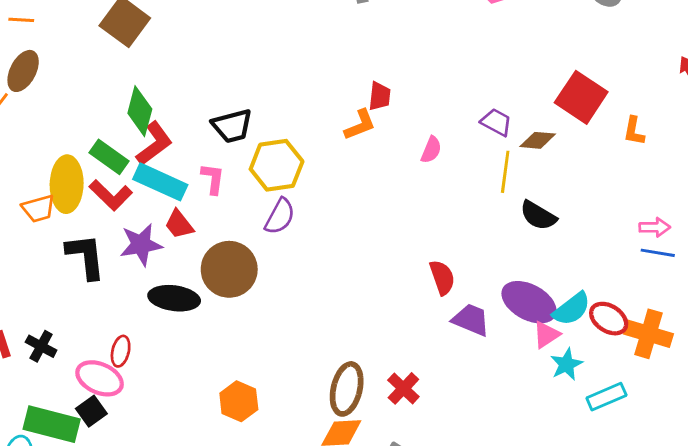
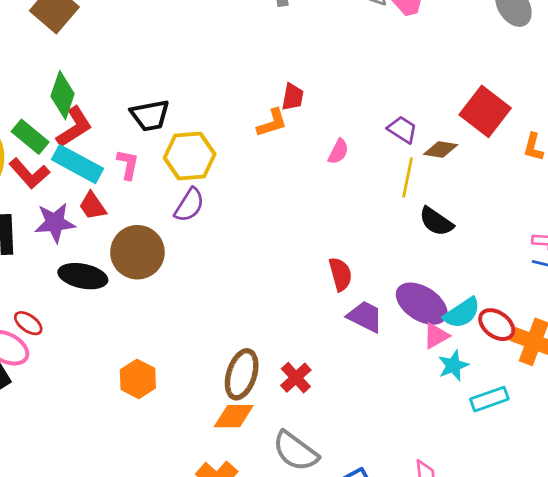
red ellipse: (121, 351) -> (28, 323), turned -72

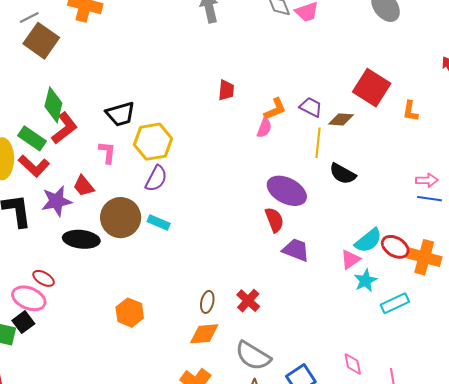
orange L-shape: (272, 123) -> (275, 109), moved
cyan rectangle: (77, 164) -> (159, 223), moved, size x0.6
purple ellipse: (422, 304) -> (287, 191), moved
brown ellipse: (242, 374) -> (207, 302), size x0.6

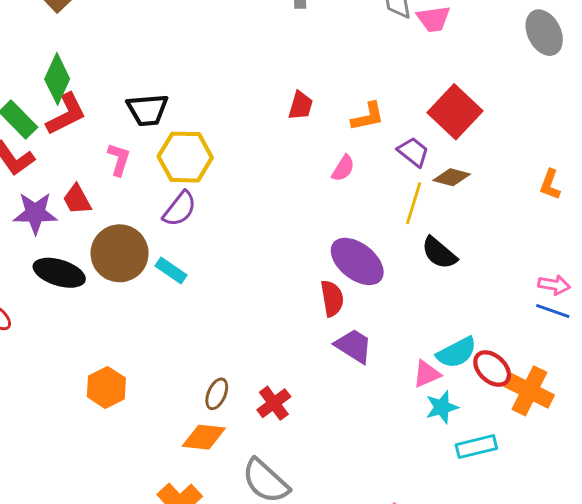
red square: (372, 88) -> (455, 112), moved
orange L-shape: (275, 109) -> (368, 117), moved

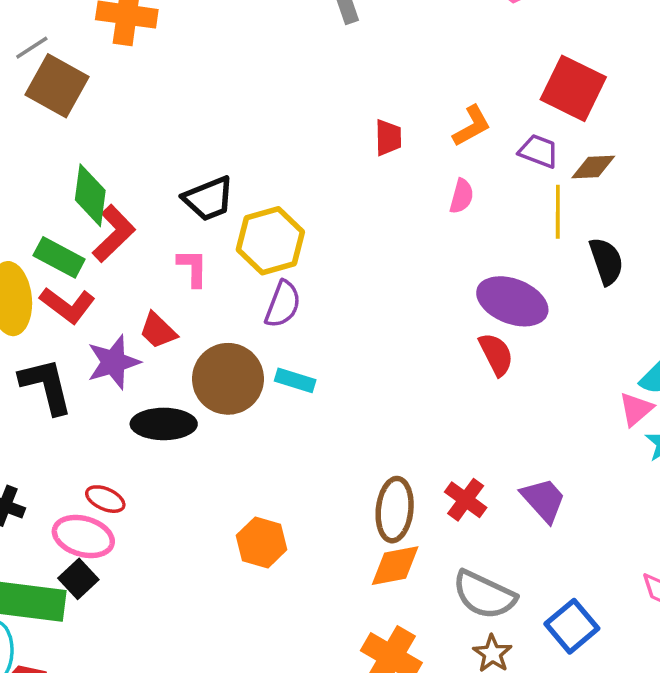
black semicircle: (439, 253) -> (606, 261), turned -132
purple trapezoid: (354, 346) -> (543, 500), moved, turned 33
brown ellipse: (217, 394) -> (395, 510), size x1.6

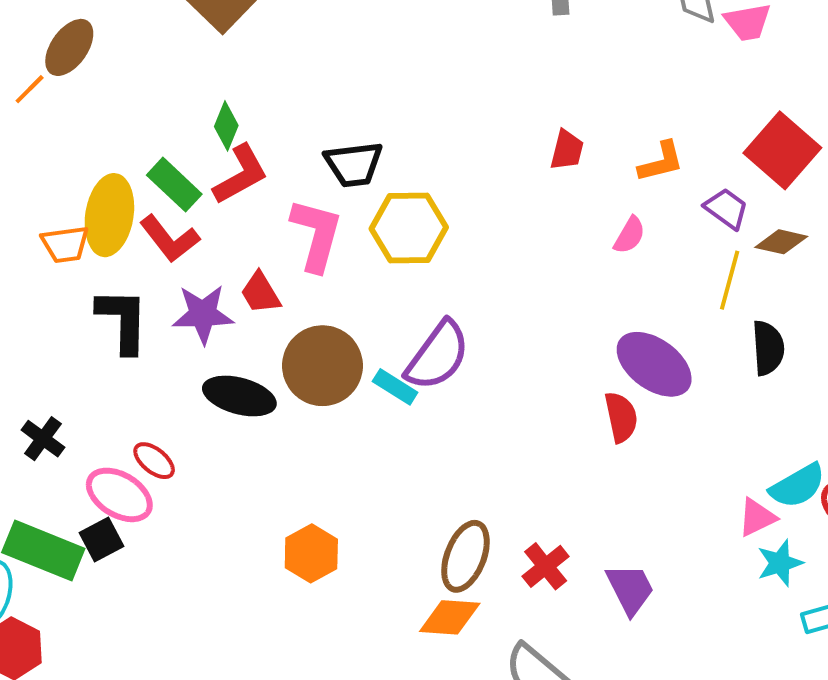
green diamond: (90, 195) -> (226, 126), size x0.7
pink L-shape: (193, 268) -> (316, 235), size x1.6
purple semicircle: (283, 304) -> (438, 356), moved, size x1.4

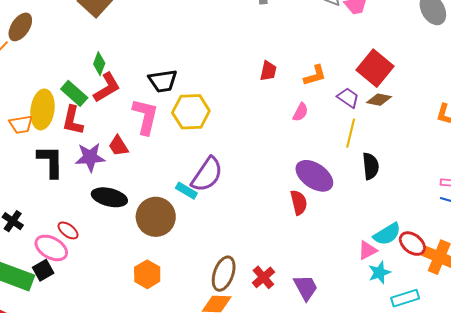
red L-shape: (170, 239) -> (73, 120), turned 52
brown diamond: (781, 242) -> (379, 100), moved
brown circle: (322, 366) -> (156, 217), moved

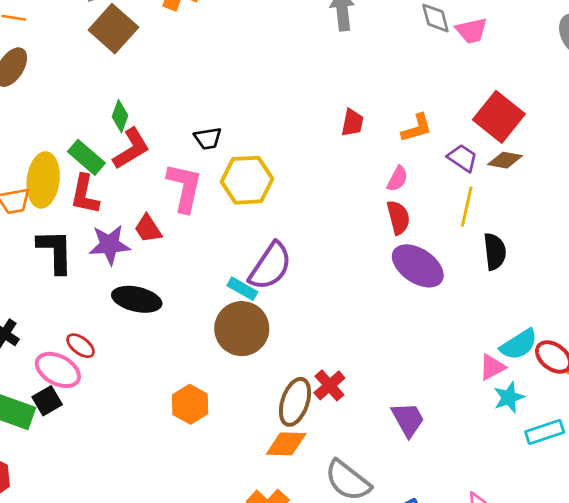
black trapezoid: (163, 81) -> (208, 138), size x0.7
red semicircle: (299, 202) -> (398, 217), moved
brown circle: (156, 217) -> (242, 329), moved
red cross: (263, 277) -> (329, 385), moved

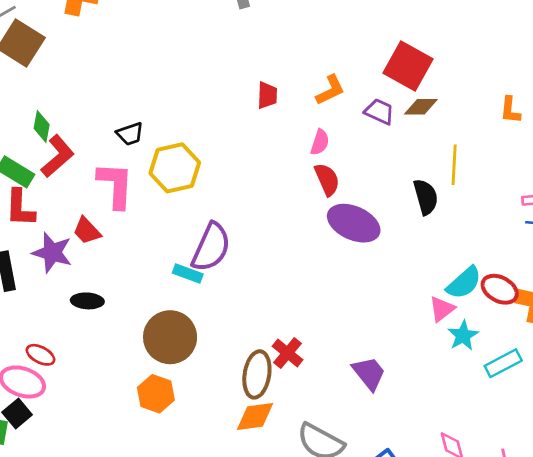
yellow line: (467, 207) -> (454, 165), moved
purple star: (110, 245) -> (52, 253), turned 30
black ellipse: (137, 299) -> (87, 301), size x0.7
brown circle: (242, 329) -> (170, 337), moved

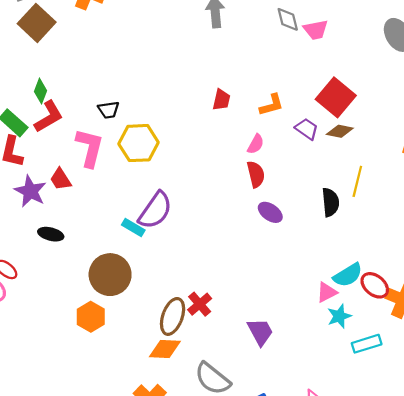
purple ellipse: (354, 223) -> (270, 212), size x0.6

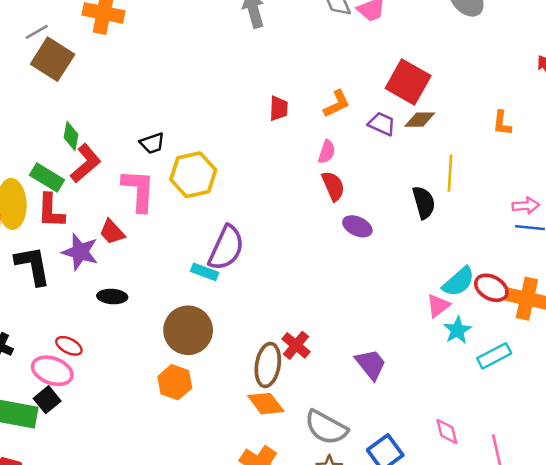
orange diamond: (165, 349) -> (266, 404), turned 60

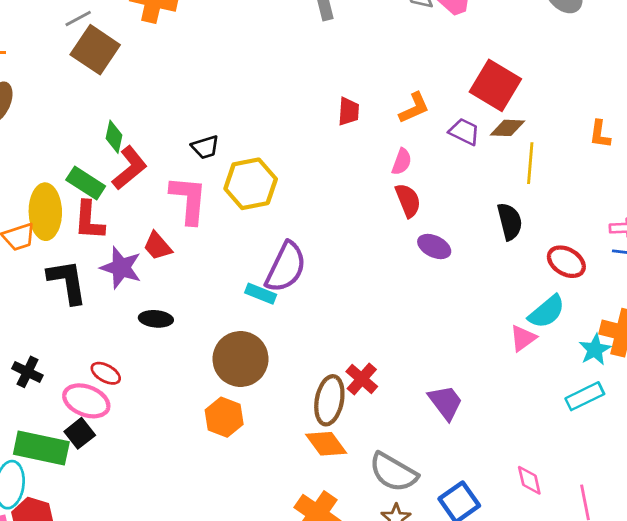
yellow line: (450, 173) -> (530, 163), moved
red ellipse: (491, 288) -> (566, 262), moved
cyan star: (457, 330) -> (595, 350), moved

